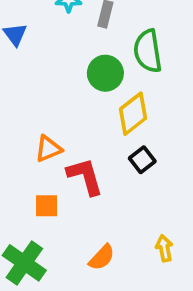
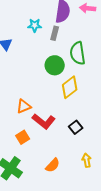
black square: (142, 160) -> (76, 127), moved
red L-shape: (85, 176) -> (44, 121), turned 145
orange square: (46, 206) -> (23, 137), turned -32

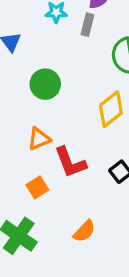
green circle: (55, 65) -> (45, 84), moved
red L-shape: (44, 121) -> (70, 162), turned 30

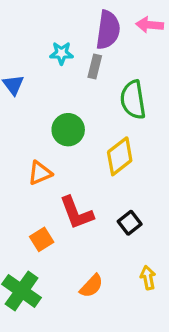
green circle: (45, 84) -> (68, 130), moved
orange triangle: (39, 139) -> (40, 173), moved

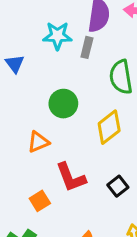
cyan star: (61, 53) -> (57, 36), size x1.4

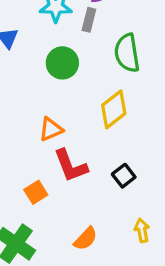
green circle: (63, 104) -> (62, 63), moved
orange triangle: (38, 142) -> (51, 129), moved

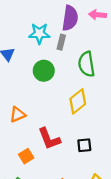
orange triangle: (51, 129) -> (17, 115), moved
black square: (124, 176) -> (84, 145), turned 32

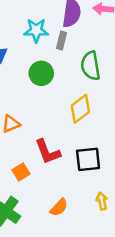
black square: (84, 145) -> (88, 159), size x1.5

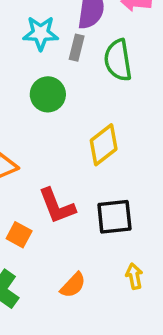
green semicircle: (91, 66) -> (118, 60), moved
orange square: (21, 172) -> (19, 235), turned -30

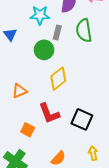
gray rectangle: (77, 48) -> (57, 32), moved
yellow diamond: (104, 145) -> (58, 79), moved
black square: (114, 217) -> (82, 119), turned 30

